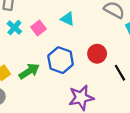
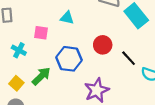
cyan cross: (14, 28) -> (19, 50), moved
pink square: (38, 28) -> (41, 33), turned -32

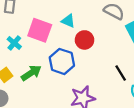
pink square: (41, 33) -> (40, 30), size x1.6
red circle: (103, 45) -> (85, 40), moved

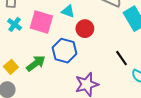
cyan cross: (14, 43) -> (15, 24), moved

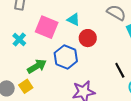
cyan cross: (15, 24) -> (19, 39), moved
yellow square: (11, 67) -> (26, 86), moved

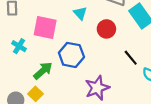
cyan triangle: (73, 20) -> (80, 13), moved, turned 32
red circle: (88, 38) -> (106, 29), moved

